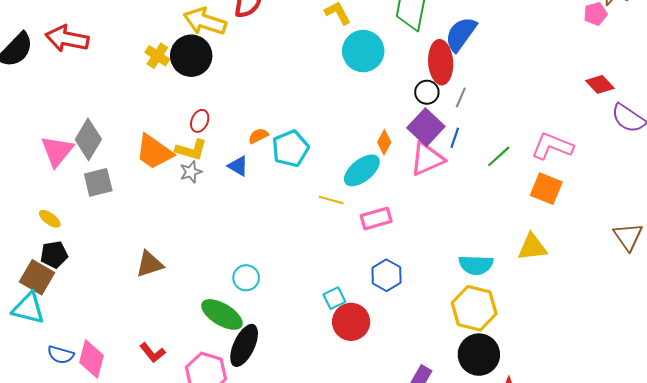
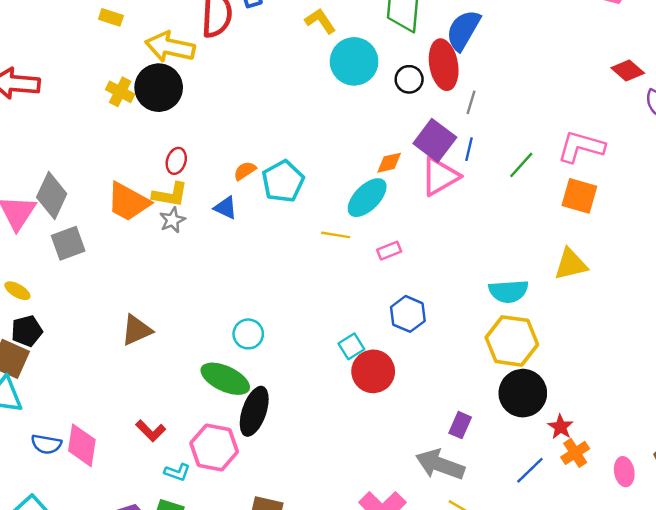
black circle: (427, 92) -> (409, 79), moved
orange diamond: (384, 142) -> (389, 163), turned 55
pink rectangle: (376, 219) -> (389, 251), size x0.7

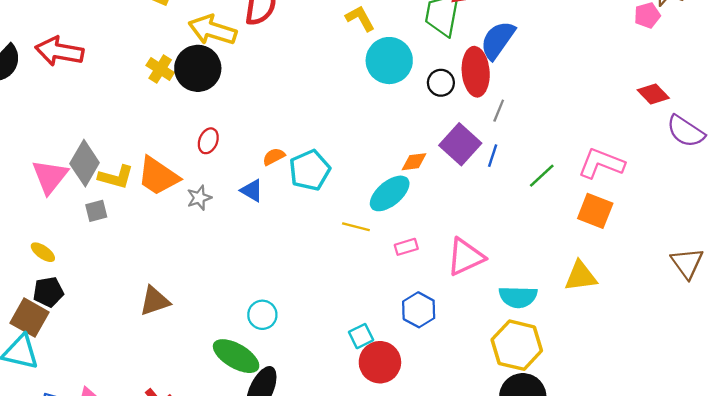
pink triangle: (440, 176) -> (466, 257), moved
yellow L-shape: (170, 195) -> (116, 177), moved
gray square: (68, 243) -> (96, 211), size x0.7

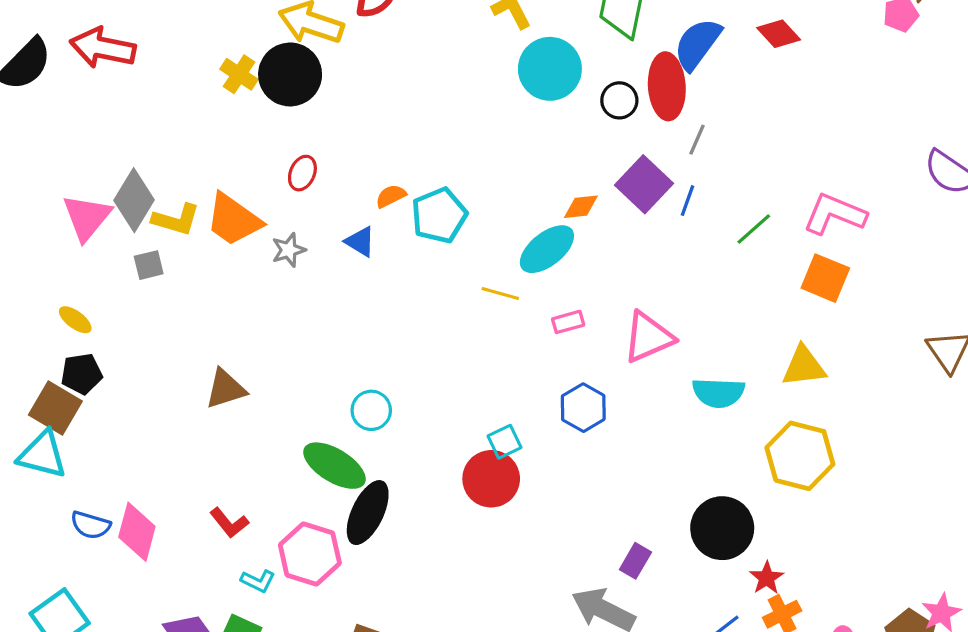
red diamond: (653, 94) -> (779, 34), moved
yellow hexagon: (517, 345) -> (800, 456), moved
red circle: (380, 362) -> (491, 479), moved

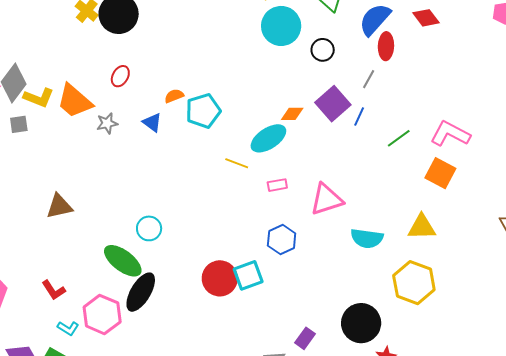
red ellipse: (667, 86) -> (386, 46), moved, size x0.7
cyan square: (504, 442) -> (248, 275), moved, size x1.4

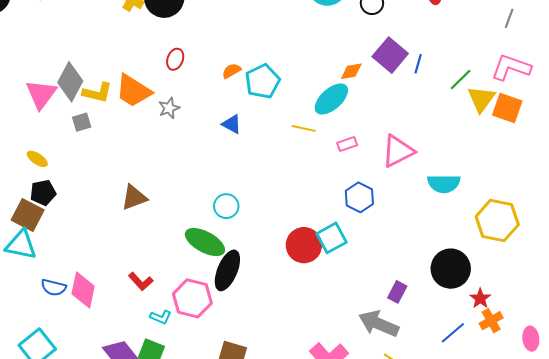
gray line: (369, 79) -> (509, 18), moved
blue triangle: (152, 122) -> (232, 124), moved
yellow triangle: (422, 227) -> (481, 99), moved, turned -44

